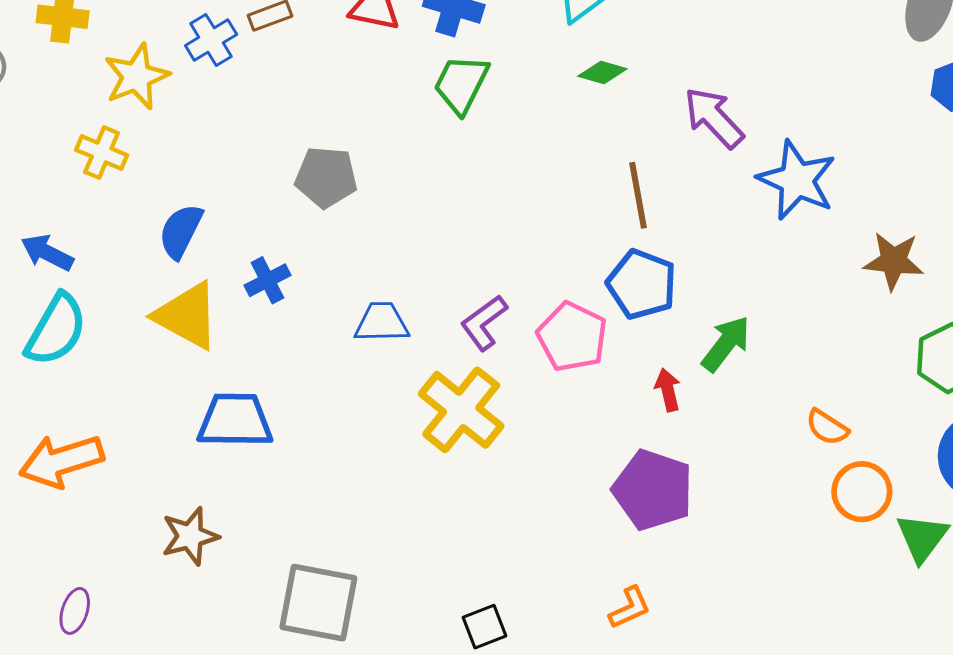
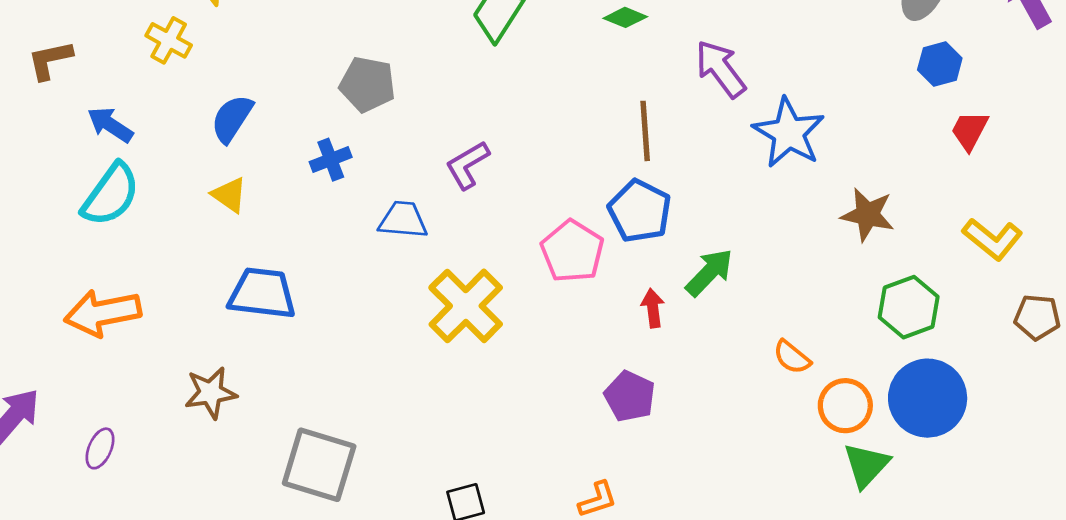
blue cross: (267, 280) -> (331, 160), moved
yellow triangle: (187, 316) -> (229, 195), size x0.6
purple L-shape: (484, 323) -> (467, 165), moved
purple pentagon: (653, 490) -> (630, 396), size x0.7
orange circle: (862, 492) -> (845, 406), moved

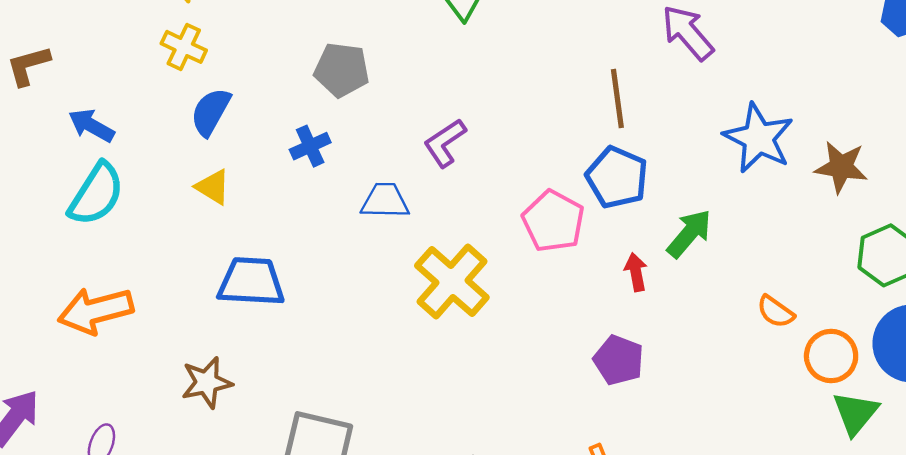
yellow cross: (169, 40) -> (184, 47), moved
blue star: (789, 133) -> (758, 138), moved

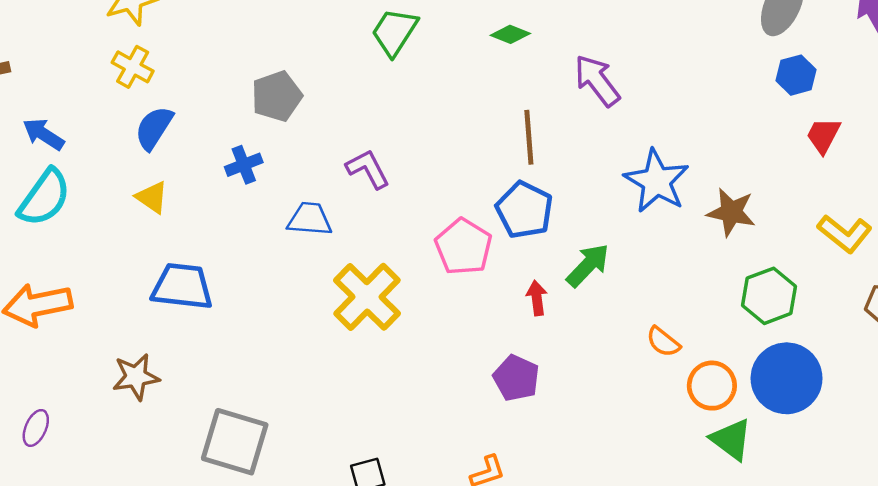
gray pentagon: (342, 70) -> (277, 96), turned -30
purple L-shape: (445, 143) -> (368, 169), turned 93
green triangle: (855, 413) -> (731, 439), turned -36

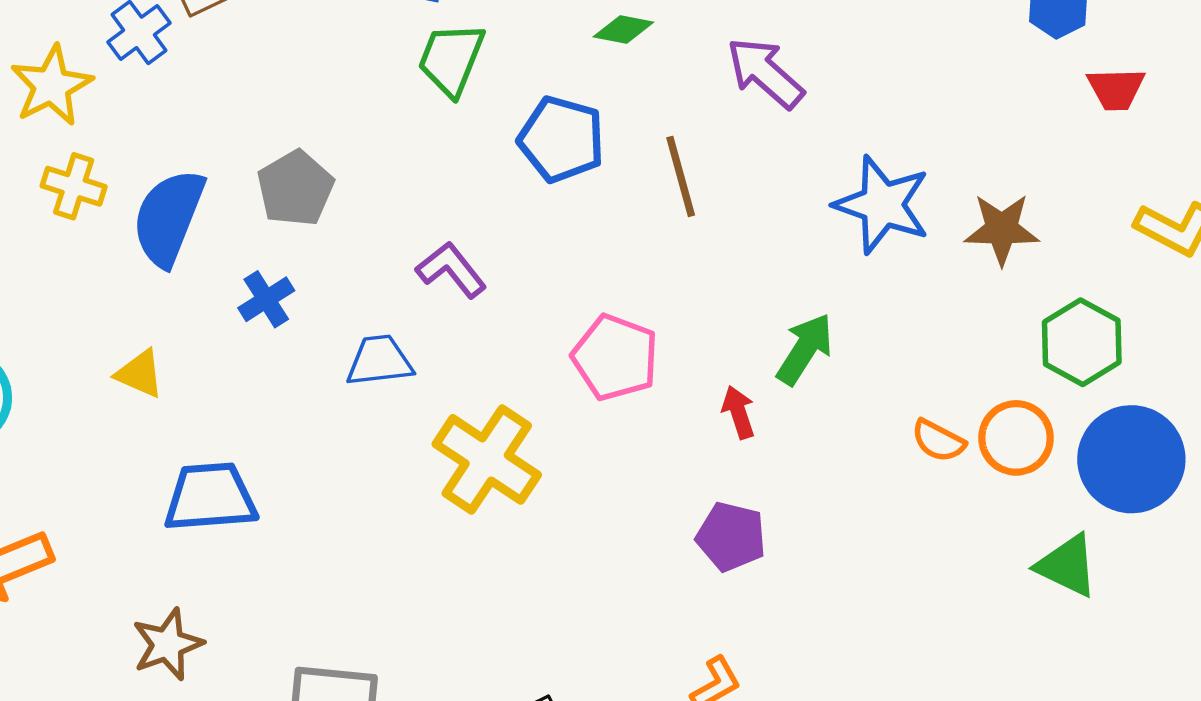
blue semicircle: (154, 128) -> (168, 218), moved, size x1.4
red trapezoid: (823, 135) -> (1116, 89), turned -108
blue pentagon: (524, 210) -> (561, 139), moved
orange circle: (712, 386) -> (1016, 438), moved

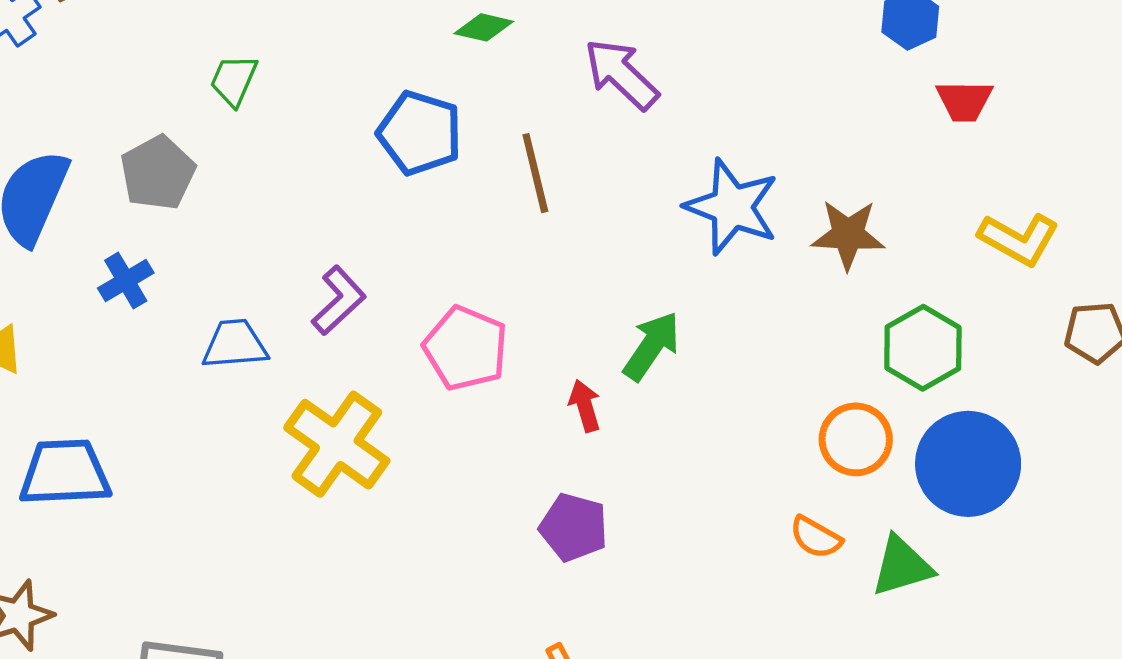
green trapezoid: (451, 59) -> (234, 80), moved, size x0.7
purple L-shape: (451, 270) -> (339, 300), moved, turned 84
orange semicircle: (938, 441) -> (816, 537), moved
green triangle: (1067, 566) -> (902, 566), turned -44

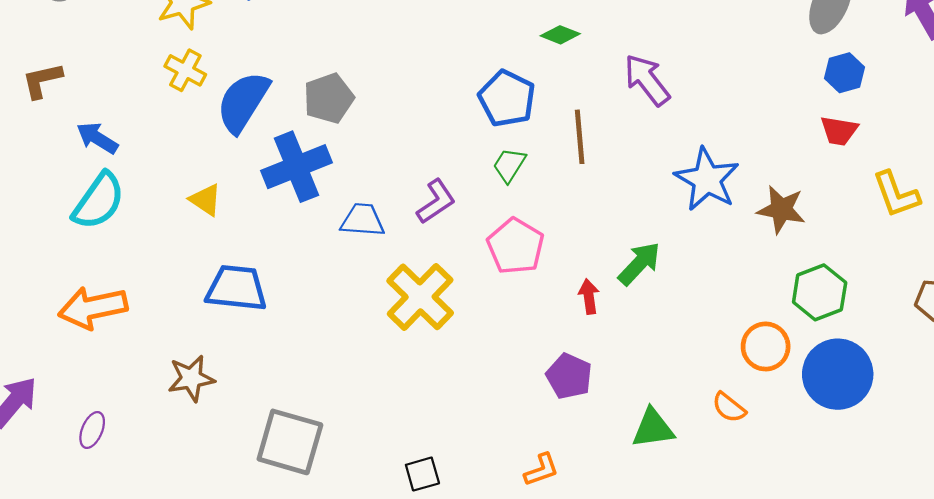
green trapezoid: (234, 80) -> (509, 165), moved
red trapezoid: (964, 101) -> (839, 131), moved
yellow L-shape: (1019, 239) -> (896, 194), moved, turned 32
blue cross: (126, 281) -> (297, 167), size x1.8
green triangle: (902, 566) -> (653, 428), moved

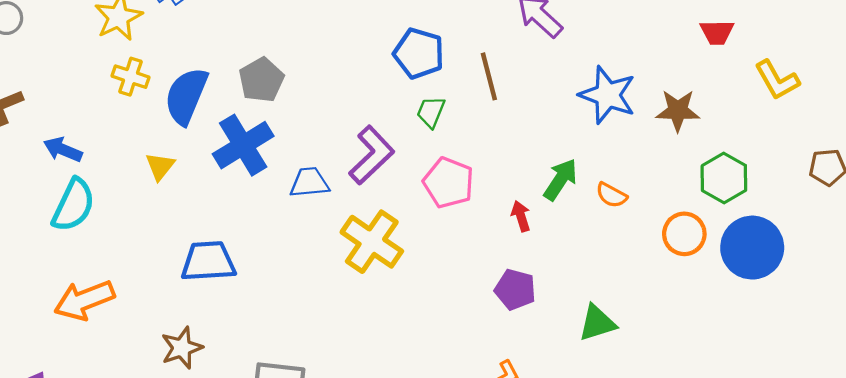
yellow triangle: (206, 200) -> (160, 166), moved, turned 44
purple L-shape: (436, 202) -> (372, 155), size x1.4
orange semicircle: (729, 407) -> (611, 195), moved

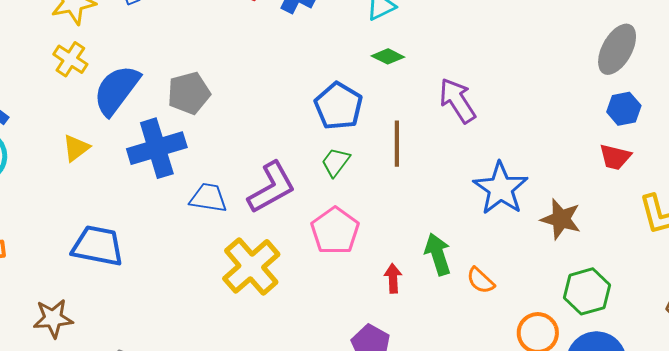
green arrow: (560, 180) -> (438, 254), turned -66

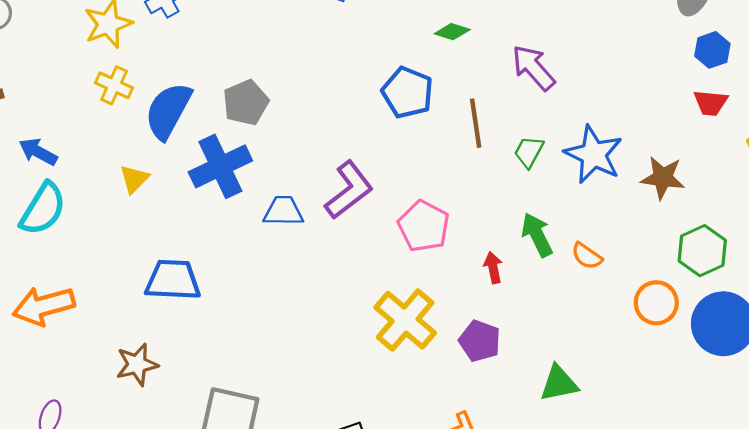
green trapezoid: (336, 162) -> (529, 152), moved
yellow cross: (251, 266) -> (405, 320), moved

